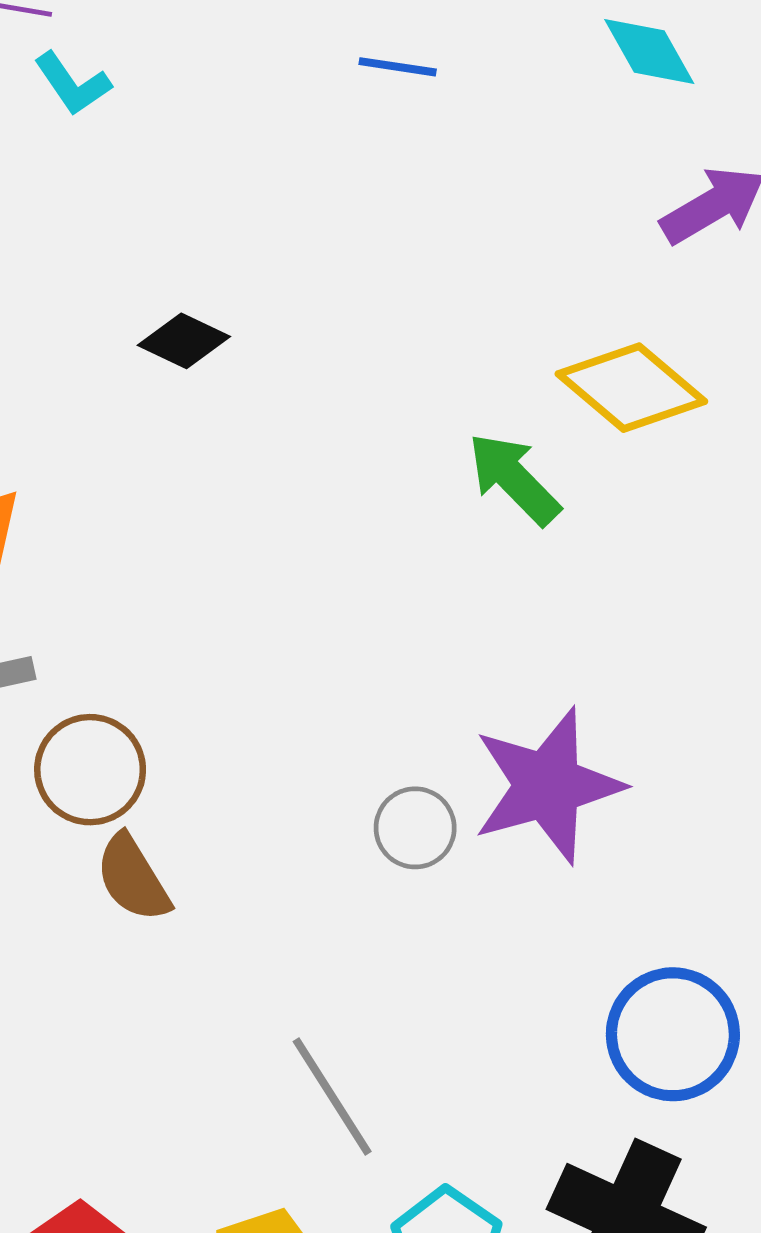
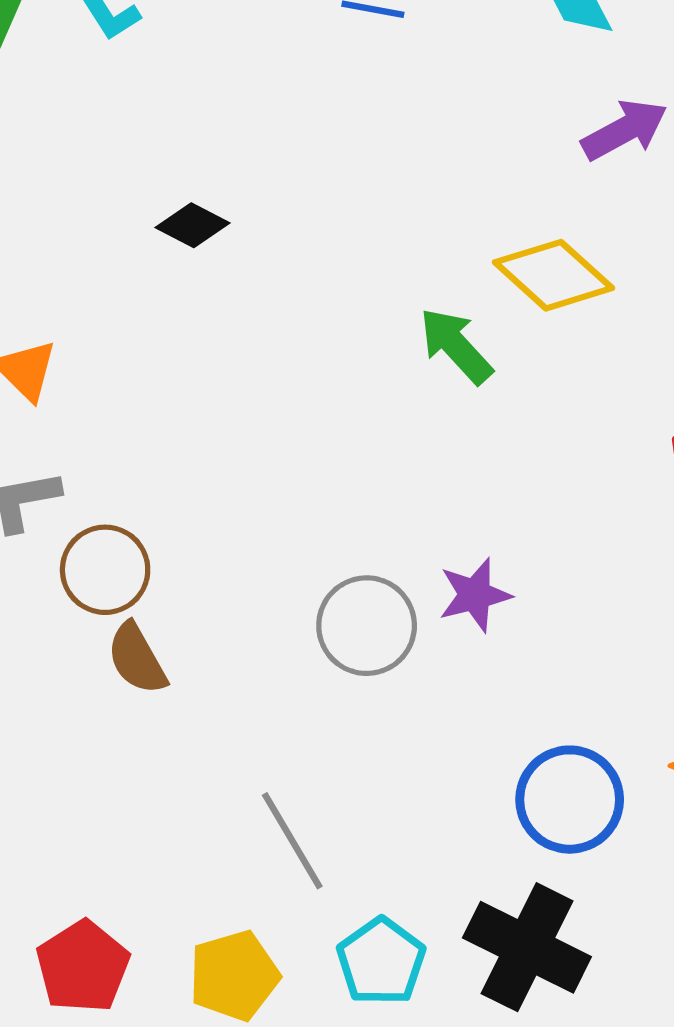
purple star: (547, 786) -> (475, 595), size x0.6
gray circle: (415, 828) -> (367, 626), size x1.5

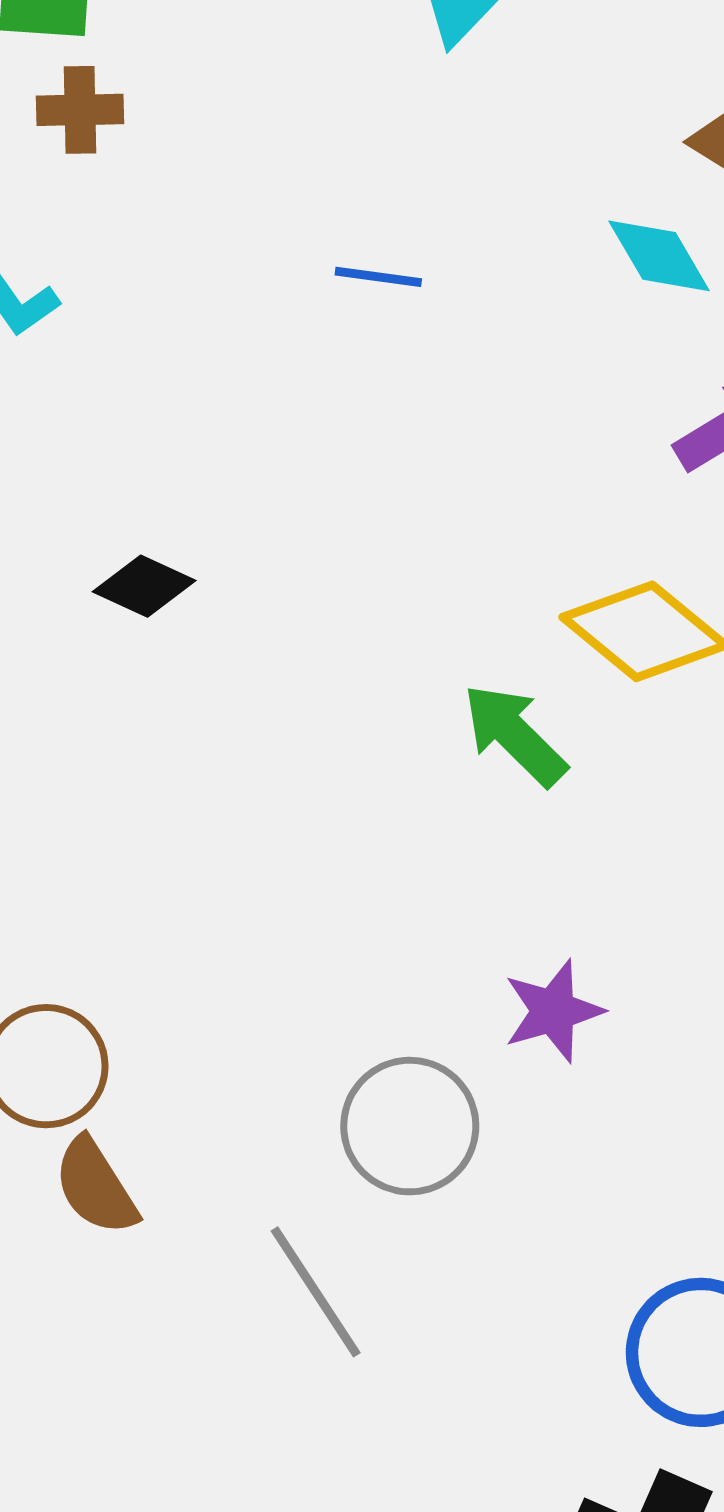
purple star: (475, 595) -> (553, 1011), moved
gray line: (292, 841) -> (316, 1292), moved

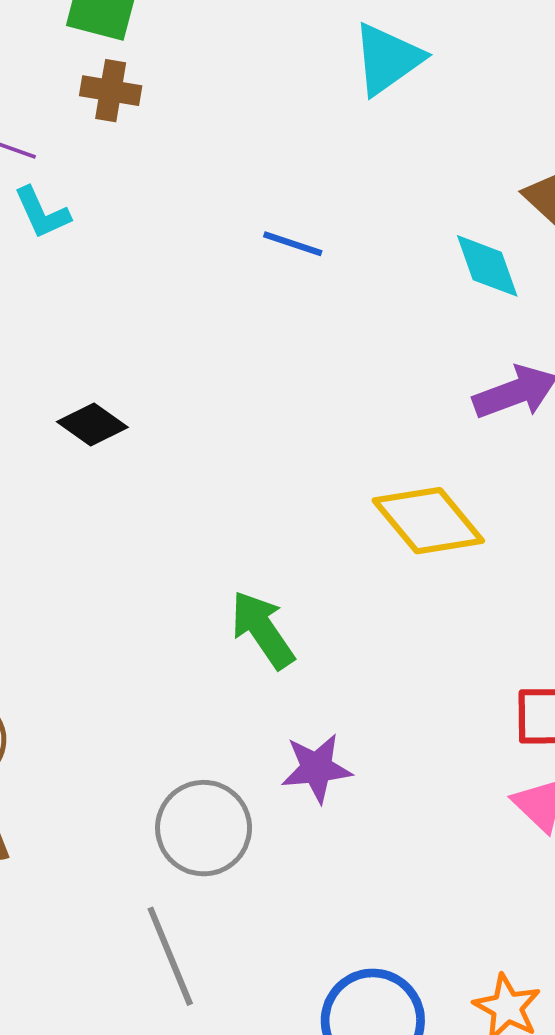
green arrow: (515, 735) -> (263, 630), moved
gray line: (316, 1292) -> (170, 956), moved

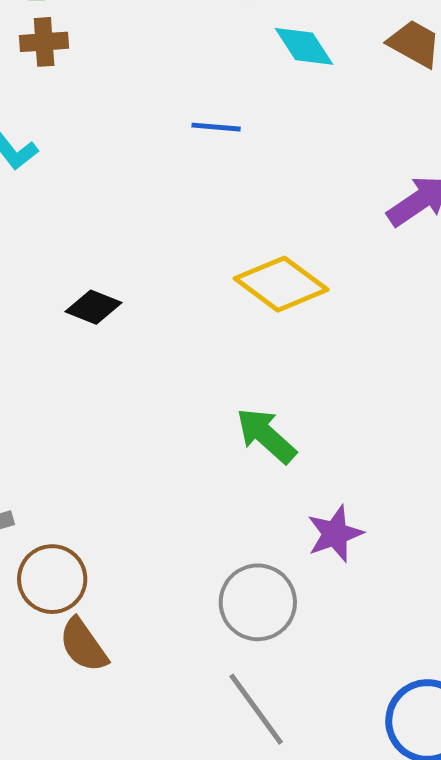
cyan diamond: (487, 266) -> (304, 46), moved
yellow diamond: (428, 521) -> (281, 284), moved

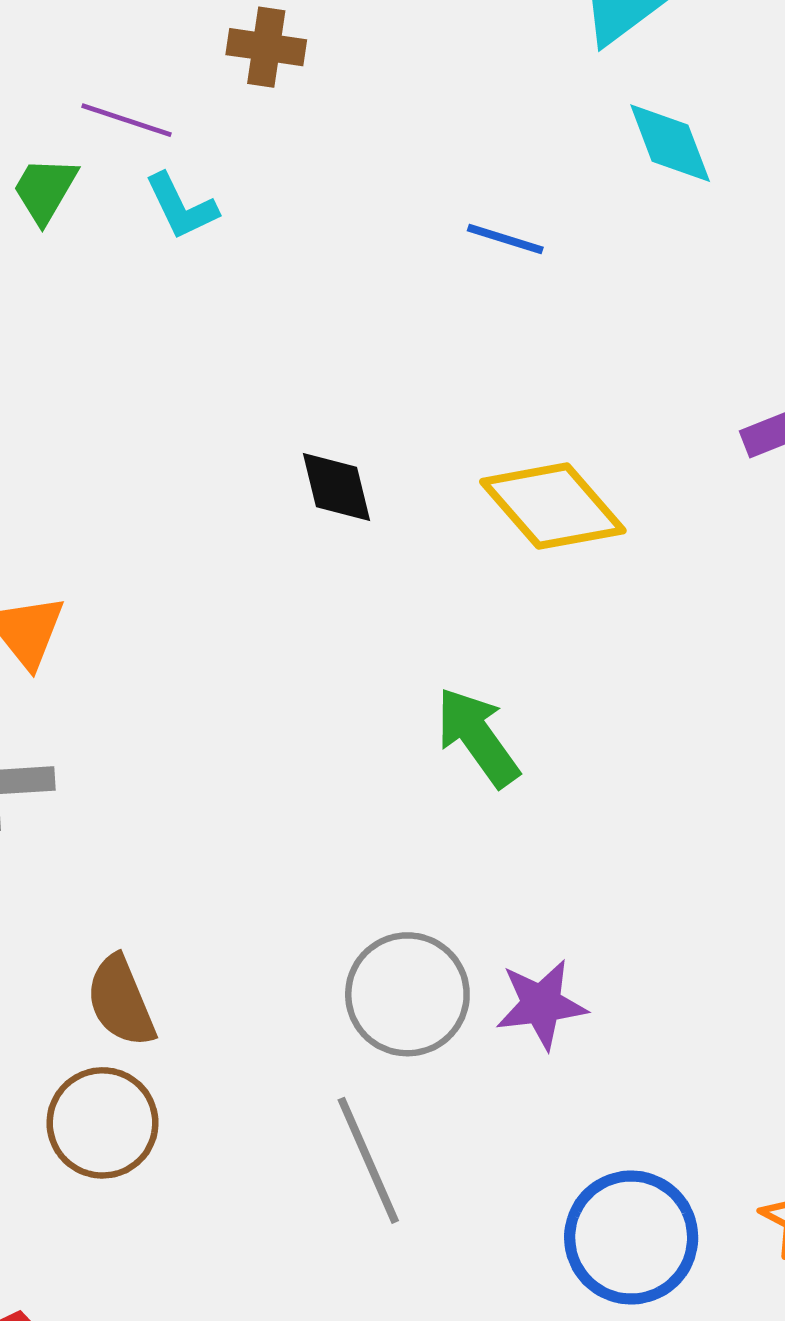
black diamond: (94, 307) -> (337, 487), moved, turned 42
purple star: (335, 534) -> (541, 1004), moved
brown circle: (52, 579) -> (103, 1123), moved

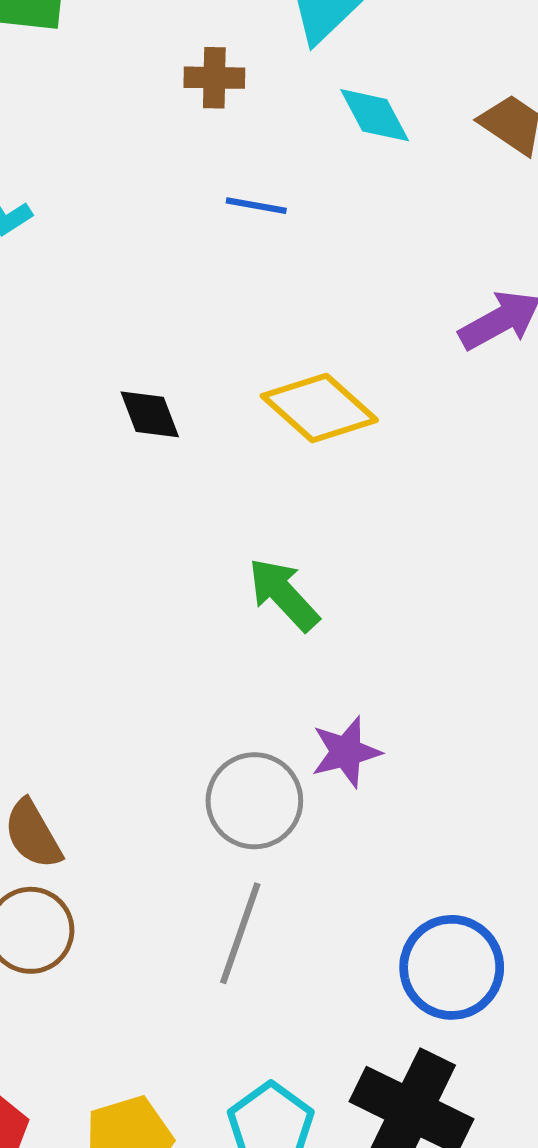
brown cross: (266, 47) -> (214, 78), moved
purple star: (541, 1004) -> (346, 752), moved
gray line: (368, 1160) -> (240, 933), turned 50

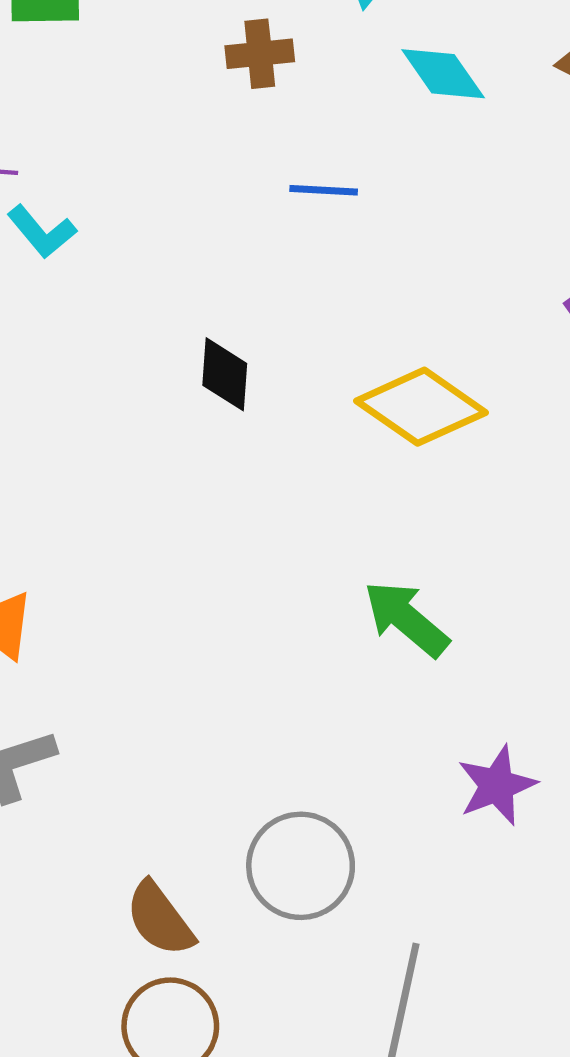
black diamond: (150, 414) -> (225, 374), moved, turned 32
gray circle: (254, 801) -> (301, 866), moved

